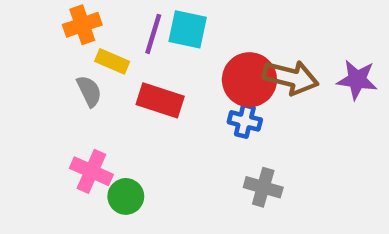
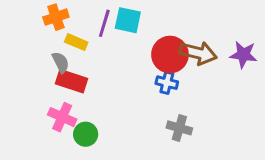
red rectangle: (160, 100) -> (72, 81), moved

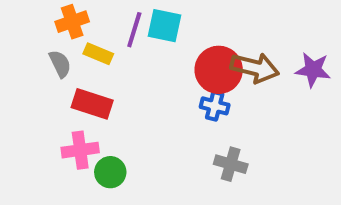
gray semicircle: (61, 62) -> (60, 64), moved
pink cross: (62, 117) -> (80, 150), turned -32

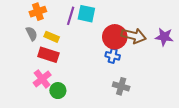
yellow rectangle: (98, 54) -> (52, 37), moved
pink cross: (80, 150) -> (42, 79), turned -30

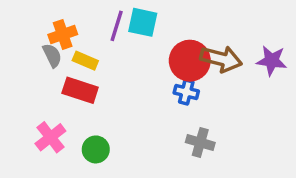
orange cross: (38, 12) -> (63, 35), moved
pink cross: (42, 79) -> (50, 137), moved

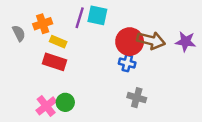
gray semicircle: (52, 55) -> (19, 33), moved
pink cross: (50, 137) -> (46, 106), moved

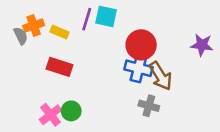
orange cross: (43, 24) -> (34, 25), moved
brown arrow: (151, 40) -> (160, 76), moved, turned 44
yellow rectangle: (58, 42) -> (60, 32), moved
blue cross: (127, 63) -> (138, 68), size x1.5

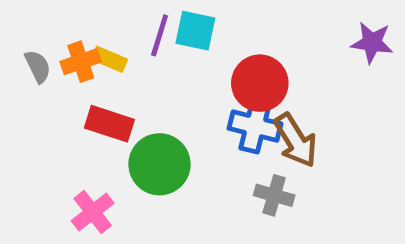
orange cross: (34, 25) -> (81, 62), moved
purple star: (202, 45) -> (372, 43), moved
green circle: (71, 111) -> (160, 164), moved, size x1.6

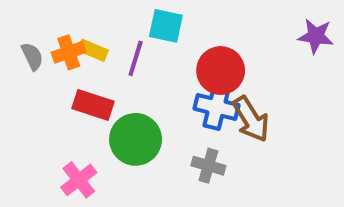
purple line: (160, 35) -> (136, 58), moved
gray cross: (274, 195) -> (208, 166), moved

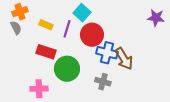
cyan square: (166, 26) -> (82, 13), turned 30
orange cross: (69, 52) -> (20, 12), moved
red circle: (221, 71) -> (92, 35), moved
pink cross: (79, 180) -> (39, 89), turned 36

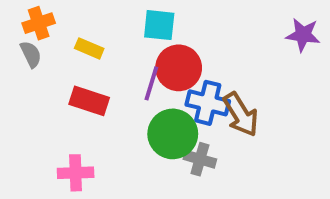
cyan square: (82, 13) -> (159, 25), turned -36
purple line: (67, 29) -> (151, 83), moved
green circle: (67, 69) -> (173, 134), moved

